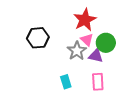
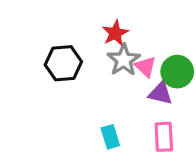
red star: (85, 20) -> (115, 33), moved, size x0.7
gray star: (77, 51) -> (124, 60), moved

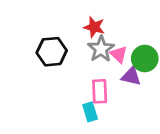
red star: (115, 33) -> (94, 27), turned -30
pink rectangle: (164, 137) -> (100, 91), moved

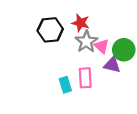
black hexagon: (52, 52) -> (50, 30), moved
cyan rectangle: (90, 112) -> (65, 85), moved

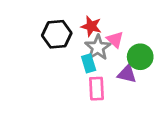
pink triangle: (102, 46) -> (115, 40), moved
cyan rectangle: (65, 85) -> (89, 63), moved

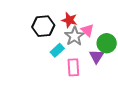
cyan rectangle: (89, 63) -> (57, 50), moved, turned 64
purple triangle: (127, 74) -> (97, 56), turned 49

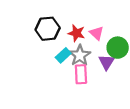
red star: (69, 20) -> (76, 33), moved
gray star: (74, 36) -> (80, 55), moved

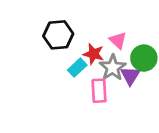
red star: (76, 33) -> (94, 54), moved
gray star: (80, 55) -> (113, 68), moved

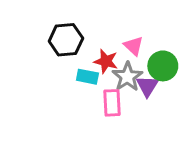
cyan rectangle: (77, 68) -> (87, 77), turned 54

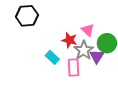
black hexagon: (66, 40) -> (27, 16), moved
cyan rectangle: (87, 77) -> (52, 57), moved, turned 32

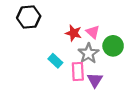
red star: (69, 40) -> (74, 33), moved
purple triangle: (97, 56) -> (95, 80), moved

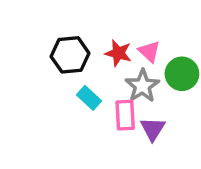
black hexagon: (29, 17) -> (70, 55), moved

